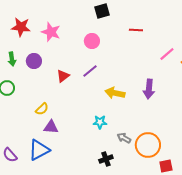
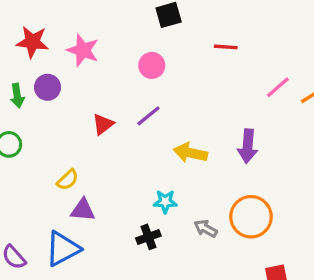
purple circle: (34, 61) -> (48, 87), moved
orange circle: (148, 145) -> (251, 217), moved
black cross: (106, 159) -> (148, 237), moved

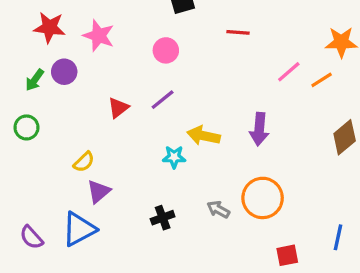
green arrow: (17, 96) -> (35, 80), turned 45
cyan star: (165, 202) -> (174, 157), moved
purple triangle: (83, 210) -> (99, 191), turned -45

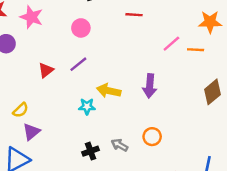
orange line: (322, 80) -> (196, 50), turned 35
orange circle: (263, 198) -> (152, 137), size x0.6
black cross: (163, 218) -> (91, 151), moved

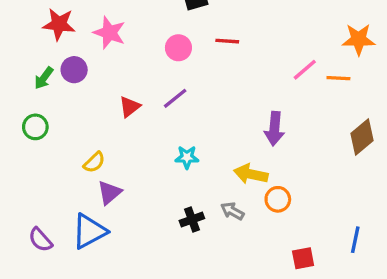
red line: (134, 15) -> (227, 41), moved
yellow arrow: (109, 91) -> (251, 174), moved

